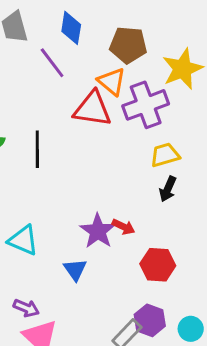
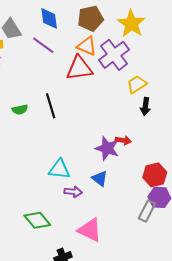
red hexagon: (158, 265) -> (155, 175), moved
purple arrow: (26, 308) -> (73, 192), moved

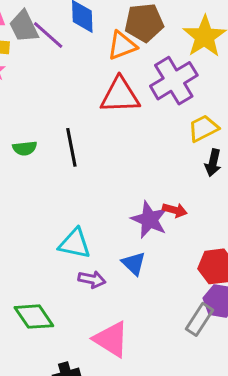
purple line: (43, 45) -> (48, 35), moved
orange triangle: (87, 46) -> (122, 46), moved, turned -50

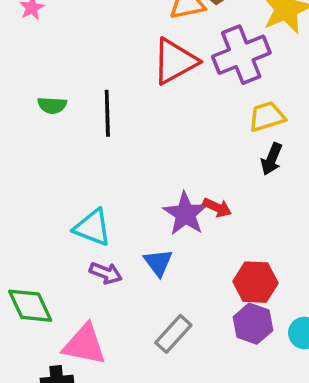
red triangle: (120, 95) -> (175, 61), turned -36
gray rectangle: (199, 319) -> (173, 334), moved
pink triangle: (111, 339) -> (84, 345), moved, turned -30

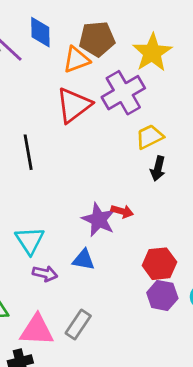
cyan triangle: (92, 228) -> (30, 240), turned 44
blue triangle: (158, 263) -> (84, 260), turned -35
gray rectangle: (173, 334) -> (78, 325), moved

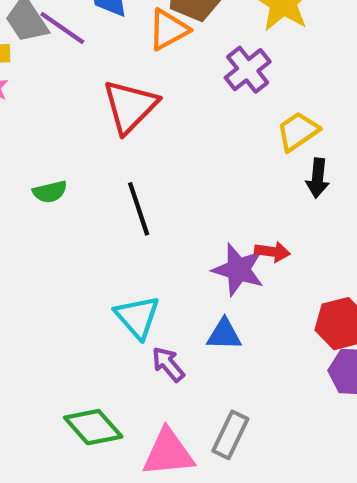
purple cross: (123, 93) -> (248, 70), size x0.7
red triangle: (74, 105) -> (130, 106), moved
black line: (28, 152) -> (139, 209), moved
purple arrow: (45, 274) -> (168, 364), turned -135

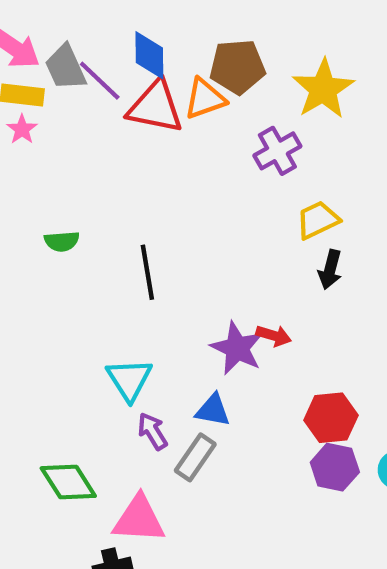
red triangle: (130, 106) -> (155, 107), moved, turned 48
gray rectangle: (230, 435) -> (195, 457), moved

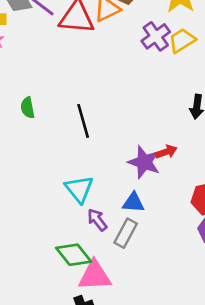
yellow trapezoid: (318, 220) -> (182, 40), moved
green semicircle: (62, 241) -> (28, 108), turned 90
red arrow: (274, 336) -> (166, 152), turned -30
green diamond: (68, 482) -> (74, 255), moved

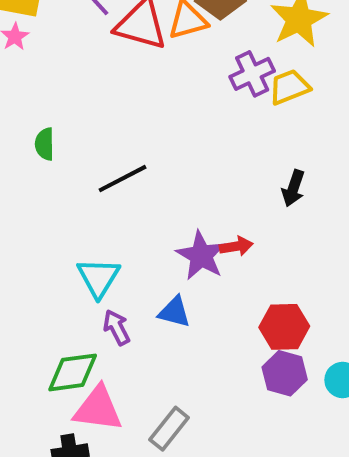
black line: (83, 121) -> (123, 179), turned 68
gray rectangle: (126, 233) -> (169, 429), moved
green diamond: (74, 255) -> (73, 372), turned -69

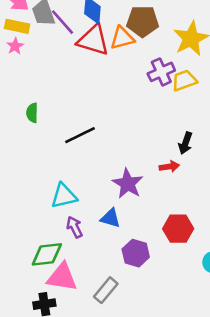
red arrow: (236, 246) -> (169, 167), moved
cyan triangle: (98, 278) -> (64, 196), turned 44
purple hexagon: (285, 373) -> (136, 253), moved

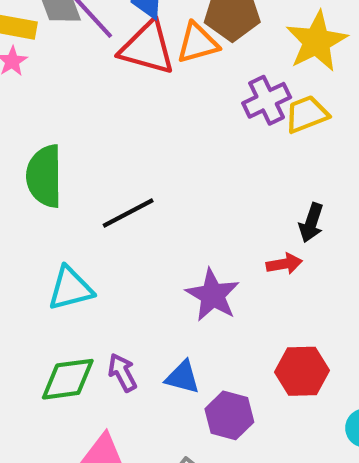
green semicircle: (32, 113) -> (44, 176), size x1.8
cyan triangle: (64, 196) -> (70, 289), moved
blue triangle: (110, 218) -> (183, 377), moved
green diamond: (47, 254) -> (68, 379), moved

